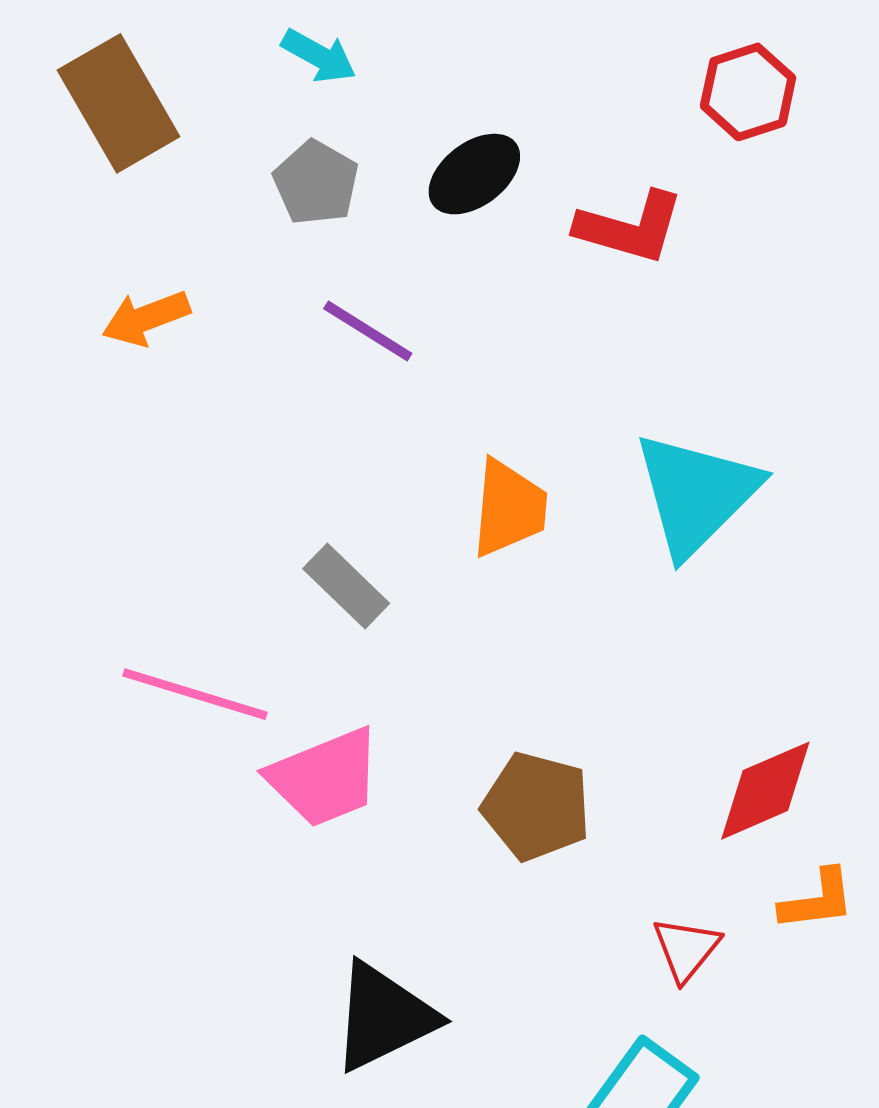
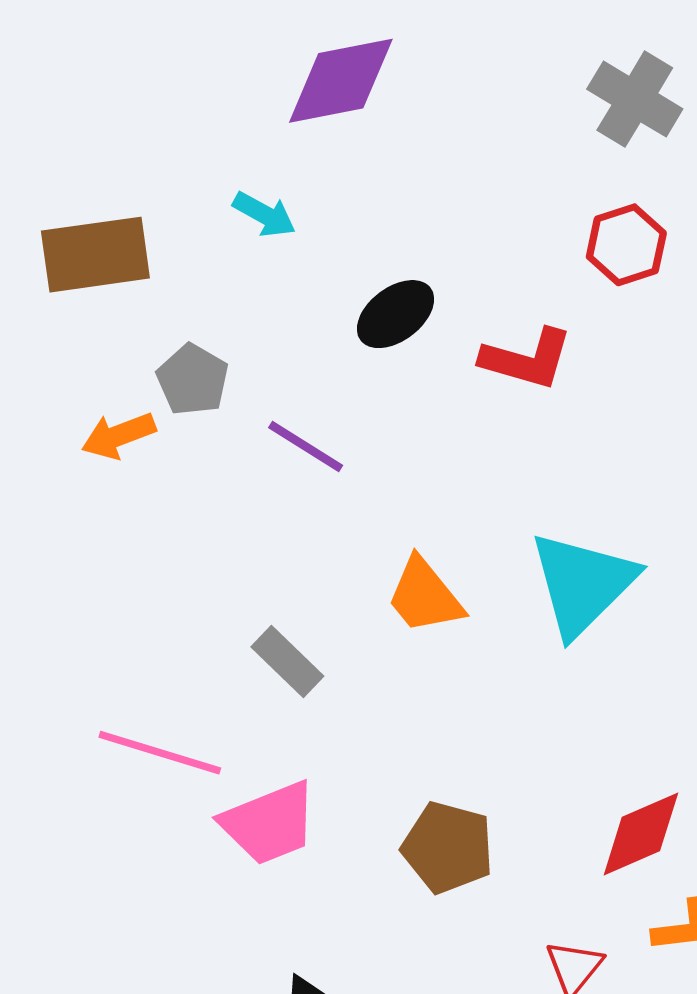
brown rectangle: (119, 103) -> (95, 255), turned -68
gray pentagon: (316, 183) -> (193, 380), moved
orange trapezoid: (509, 508) -> (425, 596), turned 136

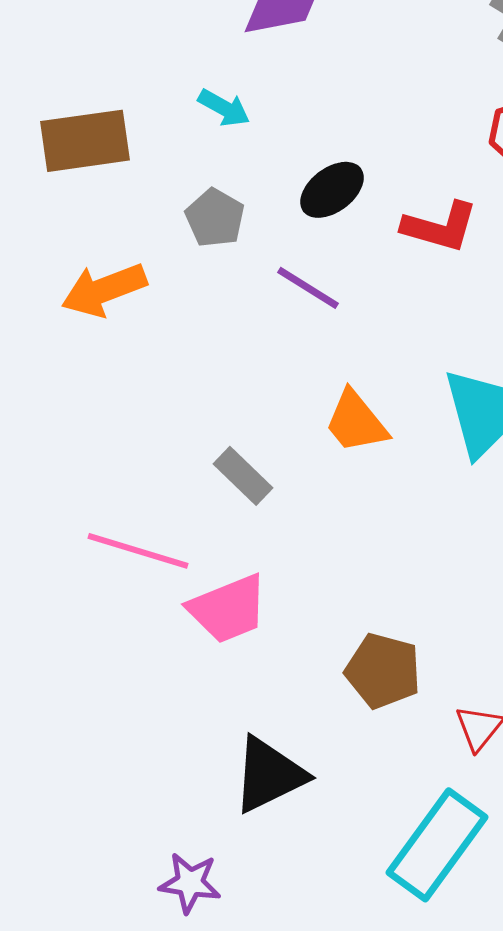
gray pentagon: (193, 380) -> (215, 218), moved
orange arrow: (119, 436) -> (104, 290), size x1.4
purple line: (306, 446) -> (308, 288), moved
brown pentagon: (448, 847) -> (383, 671), moved

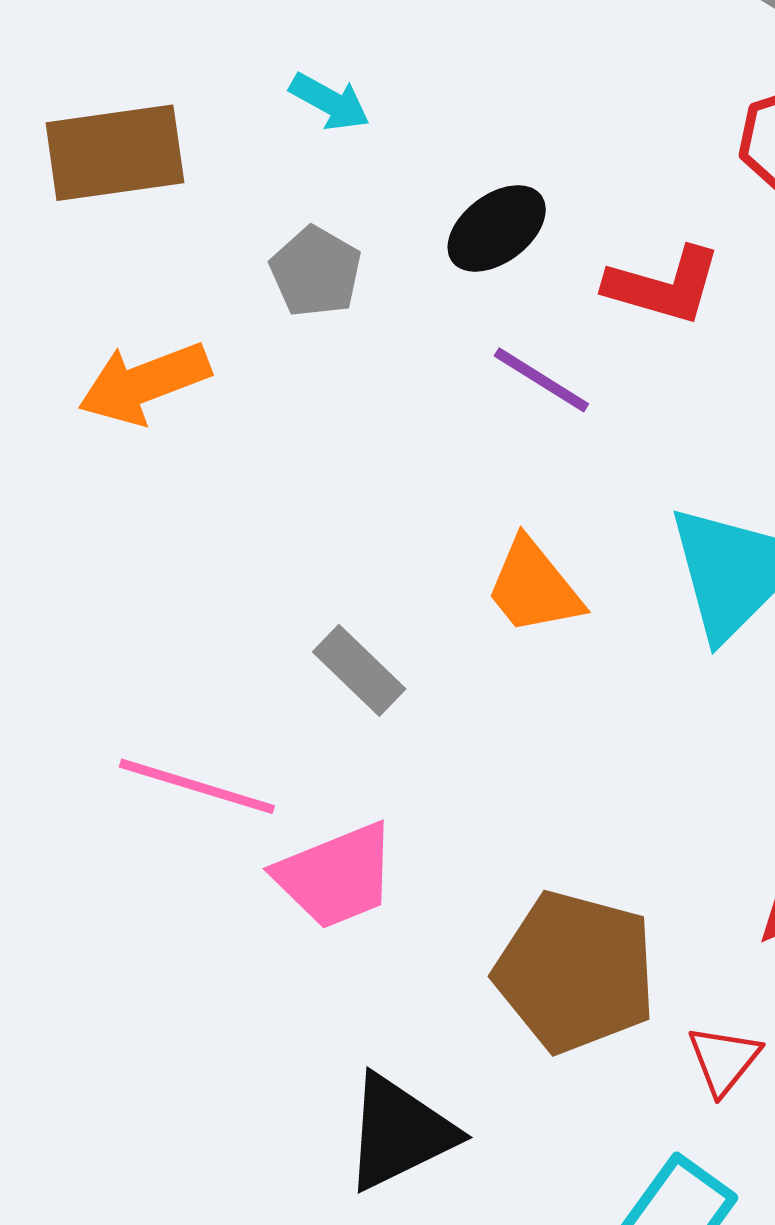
purple line: (308, 288) -> (541, 380), moved
brown pentagon: (383, 671) -> (575, 972), size x1.4

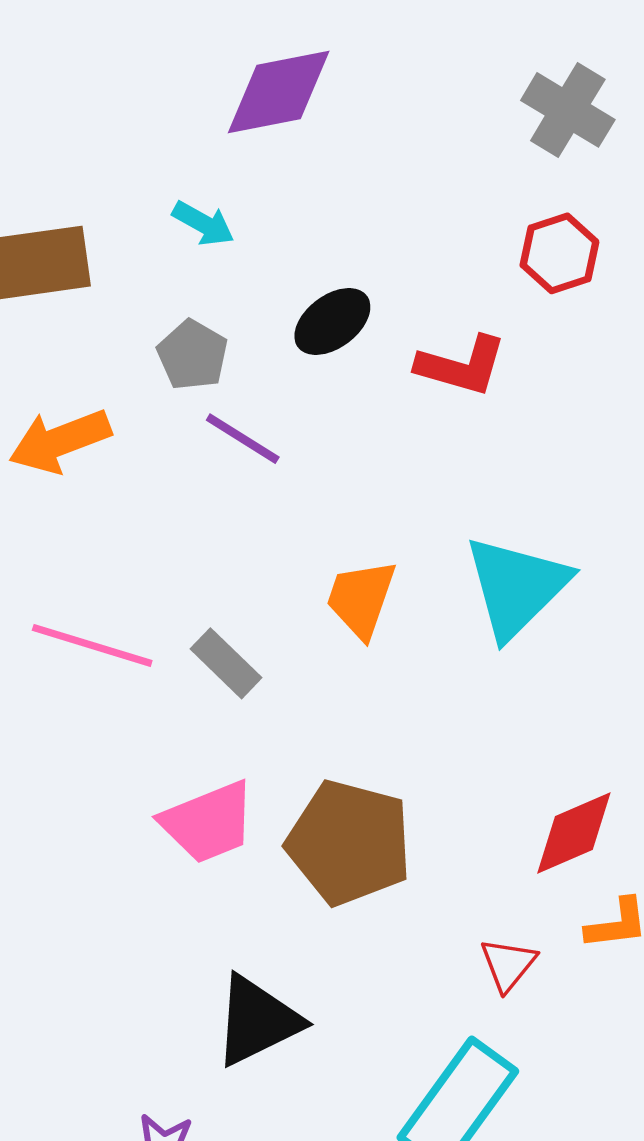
purple line: (541, 380) -> (243, 439), moved
orange trapezoid: (534, 587) -> (361, 599), turned 58
pink line: (197, 786) -> (92, 645), moved
brown pentagon: (575, 972) -> (349, 843), moved

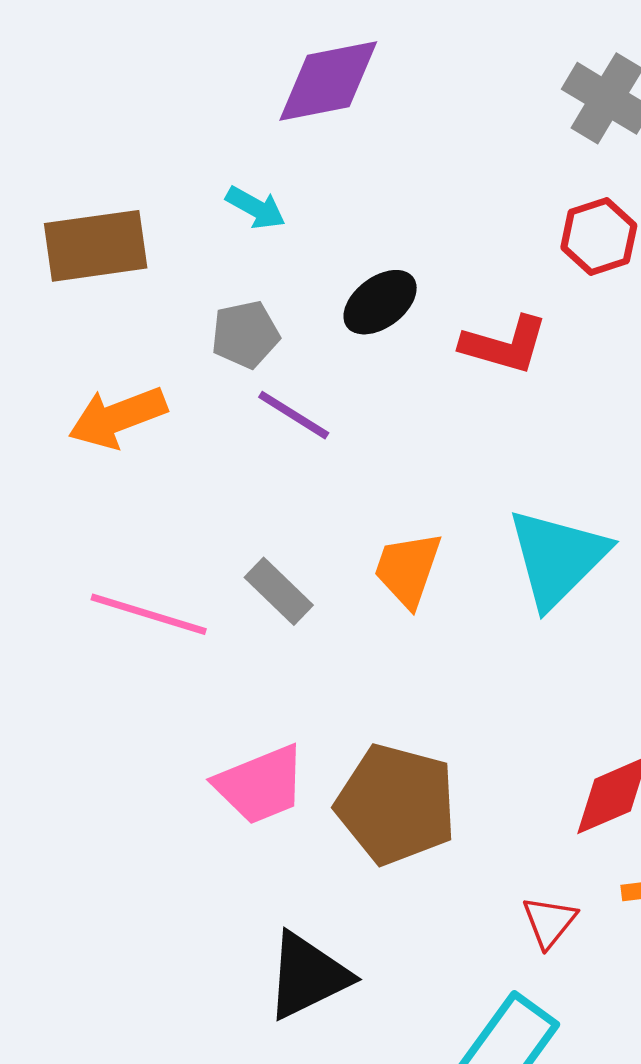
gray pentagon: (193, 355) -> (245, 334), turned 30
gray rectangle: (226, 663) -> (279, 591), moved

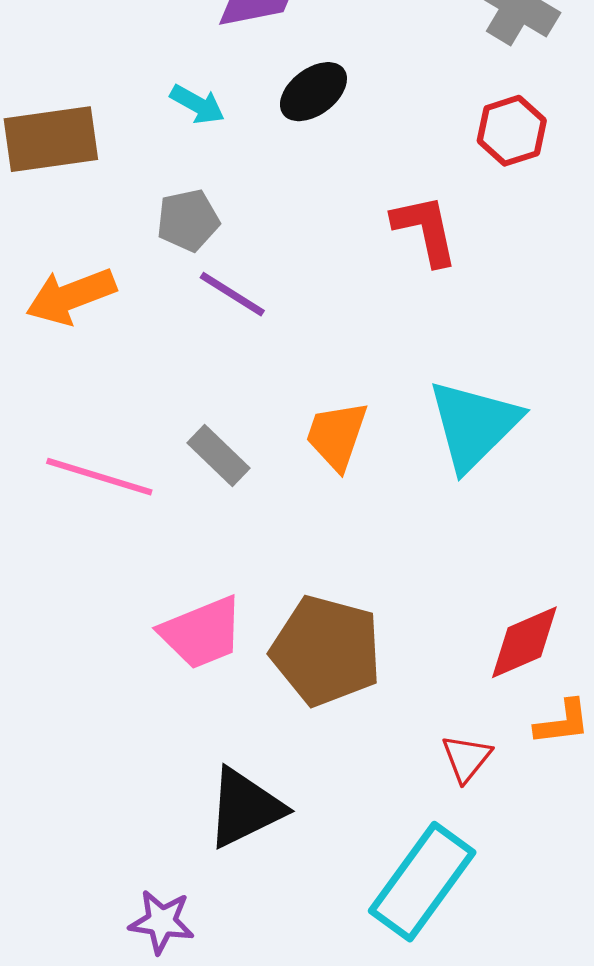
black ellipse: (380, 302) -> (313, 92), moved
red L-shape: (504, 345) -> (425, 230), turned -118

